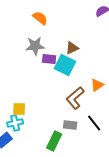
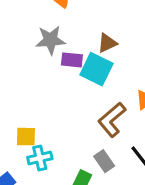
cyan cross: (15, 123) -> (40, 158), moved
gray rectangle: (70, 125) -> (104, 161), turned 48

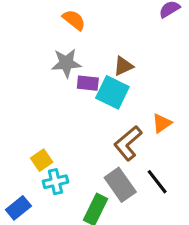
yellow square: (26, 137) -> (42, 160), turned -35
gray rectangle: (104, 161) -> (120, 185), size x1.5

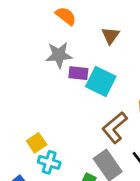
brown triangle: (123, 66) -> (110, 36), moved, turned -30
cyan cross: (55, 182) -> (49, 162), turned 30

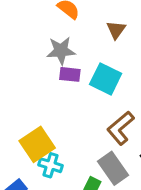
purple rectangle: (78, 73) -> (70, 74), moved
yellow square: (37, 143) -> (37, 144), size x1.6

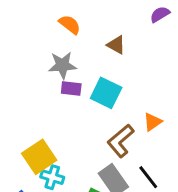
brown triangle: (116, 30) -> (116, 45), turned -36

